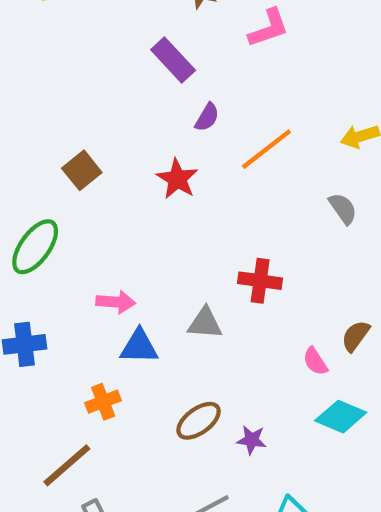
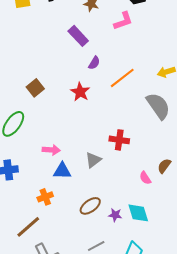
gray semicircle: (343, 209) -> (158, 106), size x1.8
gray triangle: (205, 323) -> (93, 160), turned -42
cyan diamond: (341, 417) -> (138, 213), moved, turned 50

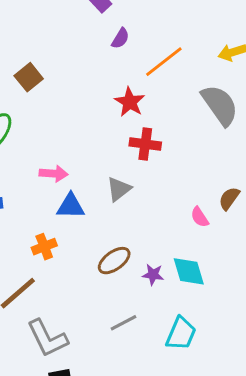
red star: (80, 92) -> (130, 102), moved
red cross: (119, 140) -> (145, 144), moved

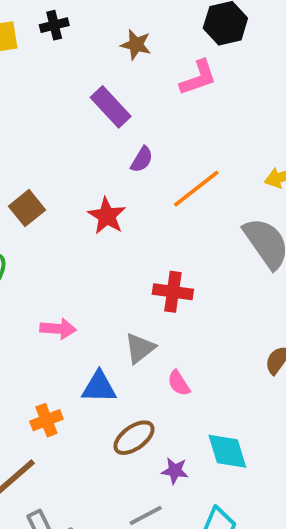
red star: (130, 102) -> (107, 216), moved
blue triangle: (71, 206) -> (99, 387), moved
pink semicircle: (200, 217) -> (179, 383), moved
purple star: (153, 275) -> (175, 471), moved

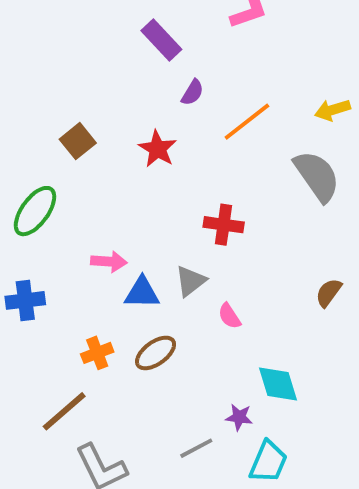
blue triangle: (99, 387) -> (142, 293), moved
brown ellipse: (134, 438) -> (156, 353), moved
purple star: (175, 471) -> (239, 417), moved

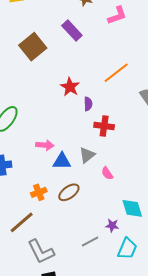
purple semicircle: (192, 92) -> (88, 104), moved, turned -32
brown square: (78, 141) -> (33, 47), moved, size x1.5

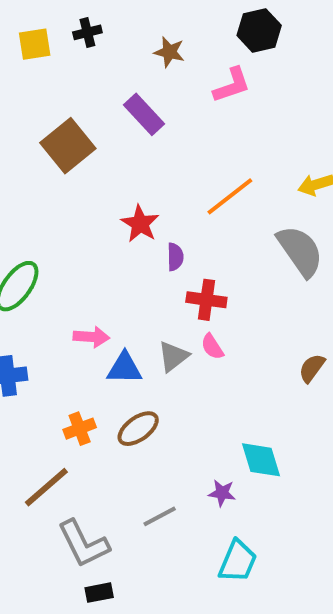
pink semicircle: (107, 173) -> (212, 347), moved
gray line: (90, 242) -> (160, 516), moved
cyan trapezoid: (127, 249) -> (238, 561), moved

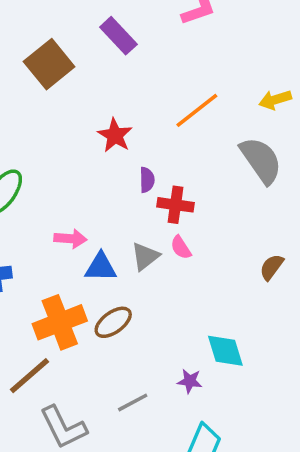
purple semicircle: (175, 257) -> (147, 180), moved
orange cross: (80, 429) -> (60, 322), size x1.8

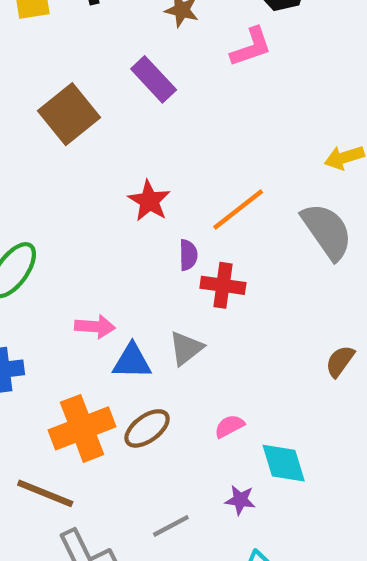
orange line: (197, 110) -> (238, 209), moved
pink semicircle: (181, 248) -> (229, 426), moved, turned 95
brown line: (29, 376) -> (45, 493), turned 63

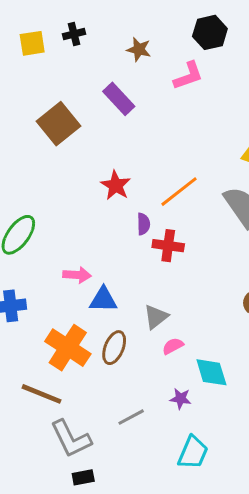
gray triangle: (186, 348) -> (156, 317), moved
orange cross: (82, 428) -> (68, 348), turned -36
brown ellipse: (147, 428) -> (114, 348), turned -32

